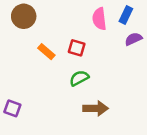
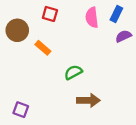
brown circle: (24, 16) -> (17, 30), moved
red square: (77, 48) -> (50, 14), moved
purple square: (12, 108) -> (21, 110), moved

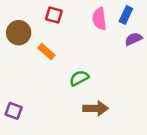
purple square: (21, 110) -> (14, 111), moved

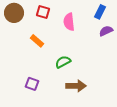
pink semicircle: (99, 19) -> (69, 22), moved
brown circle: (19, 33) -> (14, 13), moved
purple square: (14, 111) -> (32, 84), moved

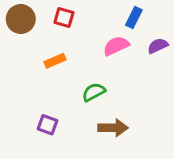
blue rectangle: (100, 12) -> (134, 18), moved
pink semicircle: (69, 22) -> (116, 46), moved, turned 72
orange rectangle: (37, 41) -> (55, 61), turned -64

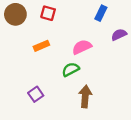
pink semicircle: (116, 46) -> (82, 47), moved
purple square: (48, 125) -> (36, 94), turned 35
brown arrow: (113, 128) -> (85, 96), turned -85

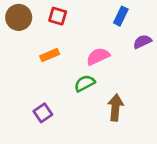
brown arrow: (85, 96) -> (115, 107), moved

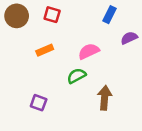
purple square: (43, 113) -> (39, 103), turned -35

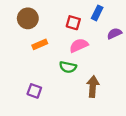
red square: (52, 15) -> (73, 23), moved
brown circle: (17, 16) -> (28, 18), moved
green semicircle: (76, 76) -> (68, 67), turned -140

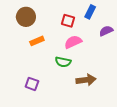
brown arrow: (93, 87) -> (86, 80), turned 78

